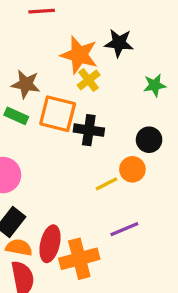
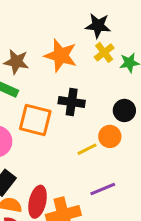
orange star: (79, 55) -> (61, 56), moved
yellow cross: (89, 80) -> (104, 52), moved
orange square: (58, 114) -> (35, 120), moved

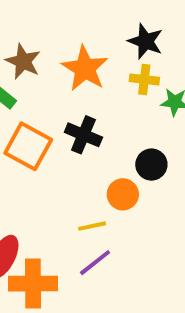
yellow cross: (104, 52) -> (144, 79), turned 30
yellow line: (87, 149) -> (92, 226), moved
purple line: (103, 189) -> (95, 263), turned -30

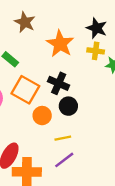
brown star: (23, 61) -> (25, 22), moved
black circle: (151, 165) -> (68, 106), moved
orange circle: (123, 194) -> (42, 116), moved

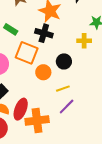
yellow cross: (96, 51) -> (84, 41), moved
black cross: (59, 83) -> (44, 33), moved

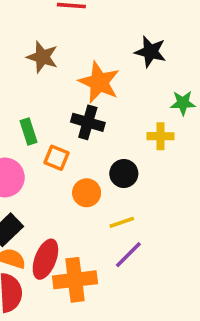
green rectangle: (11, 29) -> (29, 132), moved, turned 40
orange square: (27, 53) -> (57, 158), size x0.6

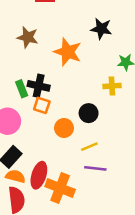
black cross: (88, 122) -> (39, 86), moved
purple line: (128, 255) -> (95, 168), turned 55
orange cross: (75, 280) -> (60, 188), turned 32

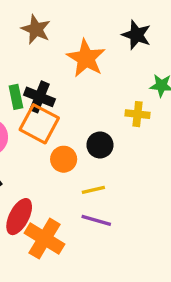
orange square: (42, 105) -> (39, 124), size x1.6

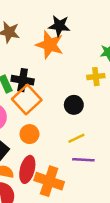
black star: (136, 35) -> (59, 26), moved
orange square: (39, 124) -> (27, 99), turned 32
orange circle: (64, 159) -> (29, 134), moved

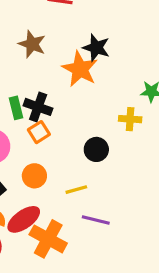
orange square: (27, 99) -> (39, 132), size x0.6
yellow line: (76, 138) -> (76, 190), moved
red ellipse: (27, 169) -> (24, 219), turned 30

